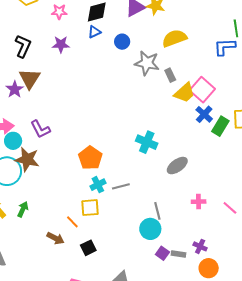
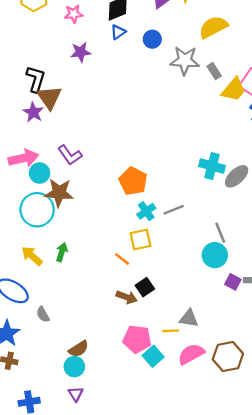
black L-shape: (23, 46) -> (36, 79), moved
cyan cross: (147, 142) -> (212, 166), moved
brown arrow: (55, 238) -> (127, 297), moved

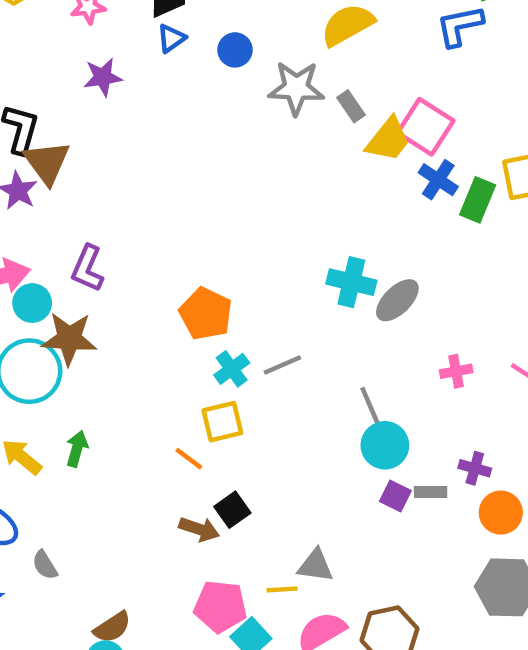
purple L-shape: (70, 155) -> (88, 268), turned 60
cyan circle: (215, 255) -> (385, 445), moved

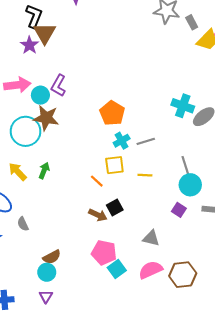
cyan circle: (32, 303) -> (40, 95), moved
purple square: (395, 496) -> (179, 210), moved
yellow line: (282, 589) -> (145, 175), moved

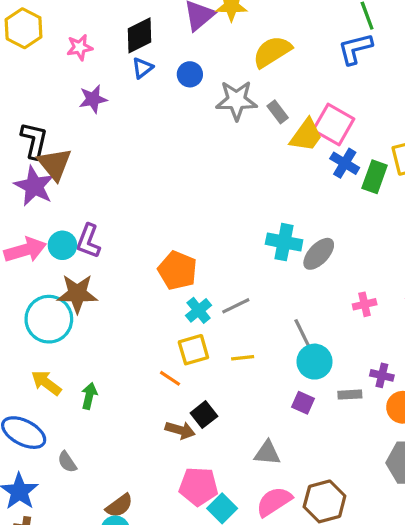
purple star: (29, 45) -> (34, 186), size x1.4
cyan circle: (40, 95) -> (62, 245), moved
green arrow: (44, 171) -> (89, 396), moved

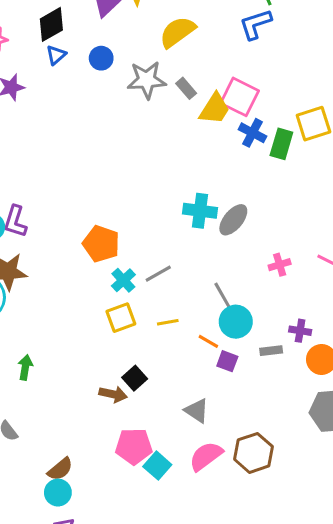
orange line: (170, 378) -> (208, 341), moved
gray triangle: (267, 453) -> (197, 411), turned 32

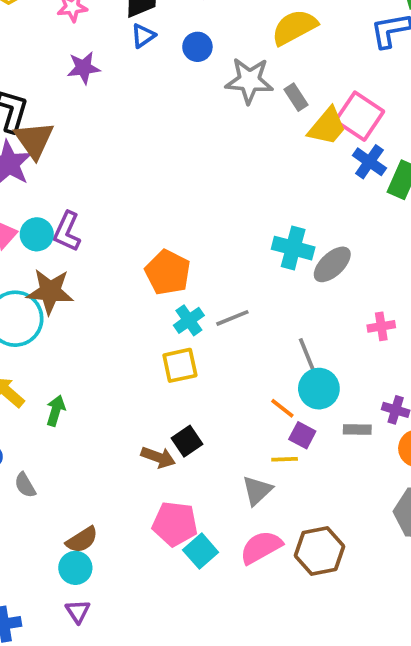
yellow line: (168, 322) -> (285, 459), moved
gray triangle: (197, 411) -> (257, 491), turned 36

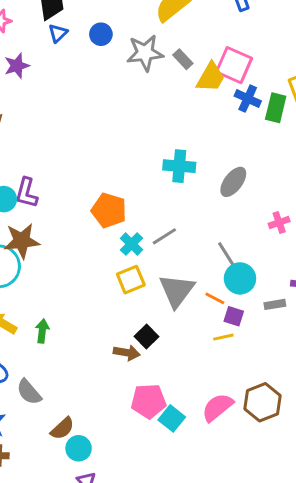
cyan cross: (293, 248) -> (179, 166), moved
gray semicircle: (25, 485) -> (29, 392), size x1.4
gray triangle: (257, 491) -> (177, 291), moved, size x1.5
brown semicircle: (82, 540) -> (62, 428), moved

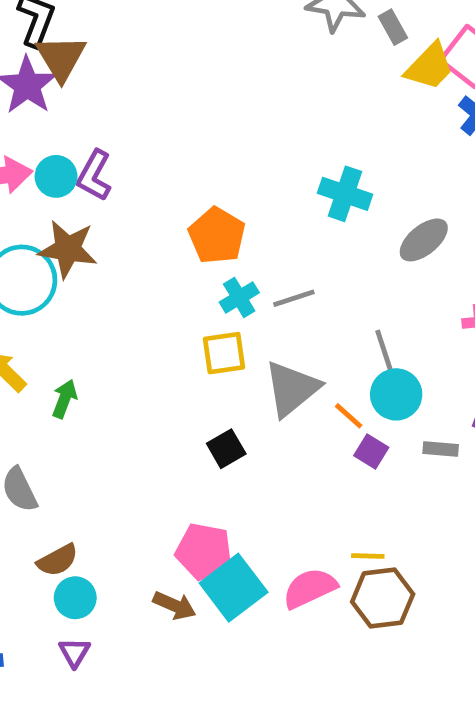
yellow line: (223, 337) -> (368, 556), moved
brown arrow: (127, 353) -> (175, 605), moved
cyan square: (172, 418) -> (234, 588), size x1.5

